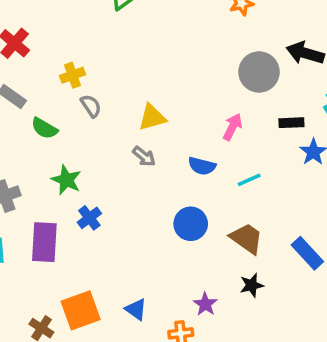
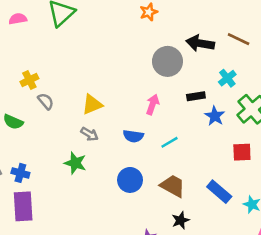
green star: (66, 180) -> (75, 163), moved
blue cross: (89, 218) -> (20, 173), moved, turned -30

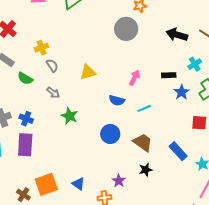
gray circle: (167, 61) -> (126, 29), moved
gray arrow: (90, 134) -> (53, 93), moved

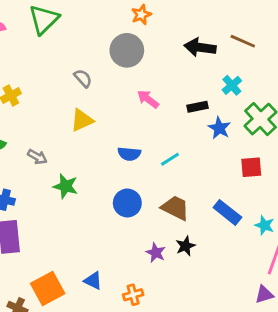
gray semicircle: (52, 65) -> (83, 78), moved
pink arrow: (135, 78) -> (148, 99), moved, turned -70
purple star: (119, 181) -> (156, 253), moved

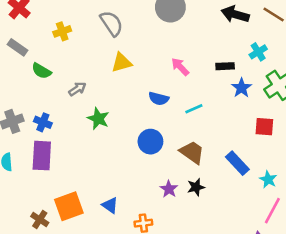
gray semicircle: (83, 78) -> (112, 23), moved, size x1.5
pink arrow: (148, 99) -> (180, 67), moved
gray arrow: (37, 157) -> (77, 89), turned -72

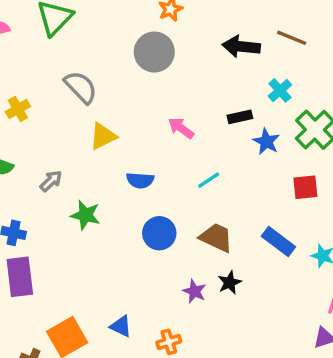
blue semicircle: (159, 99) -> (140, 180), moved

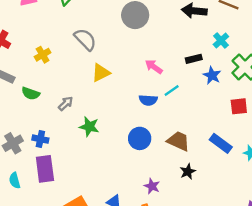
blue semicircle: (140, 180) -> (148, 100), moved
cyan line: (209, 180) -> (172, 90), moved
purple star: (194, 291) -> (152, 186), moved

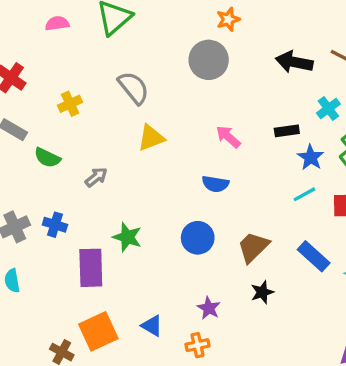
cyan line: (172, 90) -> (304, 194), moved
green star: (89, 127) -> (127, 237), moved
brown trapezoid: (178, 141) -> (253, 247), turned -75
purple rectangle: (45, 169) -> (91, 268), moved

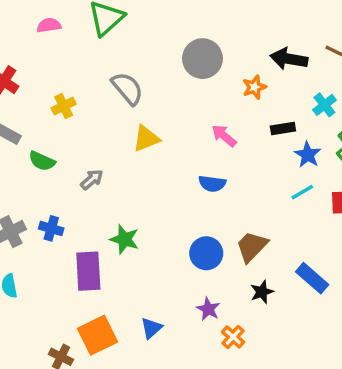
orange star: (228, 19) -> (254, 87), moved
blue circle: (198, 238) -> (206, 253), moved
blue rectangle: (314, 256) -> (312, 278), moved
blue triangle: (152, 326) -> (151, 328), turned 50
orange cross: (198, 345) -> (233, 337), moved, turned -35

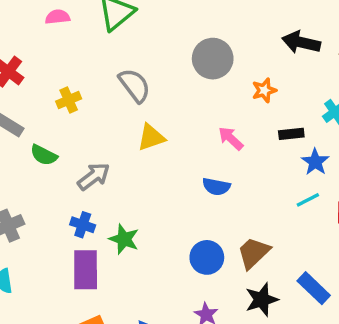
black arrow: (289, 59) -> (301, 42), moved
gray arrow: (92, 180) -> (94, 176), size x1.4
blue cross: (51, 228) -> (83, 225), moved
black star: (262, 292) -> (262, 300), size x1.4

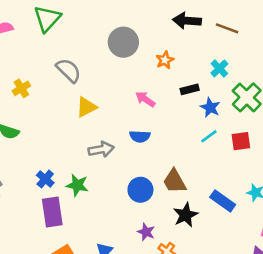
gray arrow: (94, 176) -> (101, 149), moved, turned 35
blue cross: (83, 225) -> (45, 179), turned 30
brown trapezoid: (254, 253) -> (174, 181), turned -68

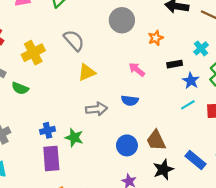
yellow cross: (21, 88) -> (33, 53), size x1.5
blue cross: (45, 179) -> (48, 130), turned 32

